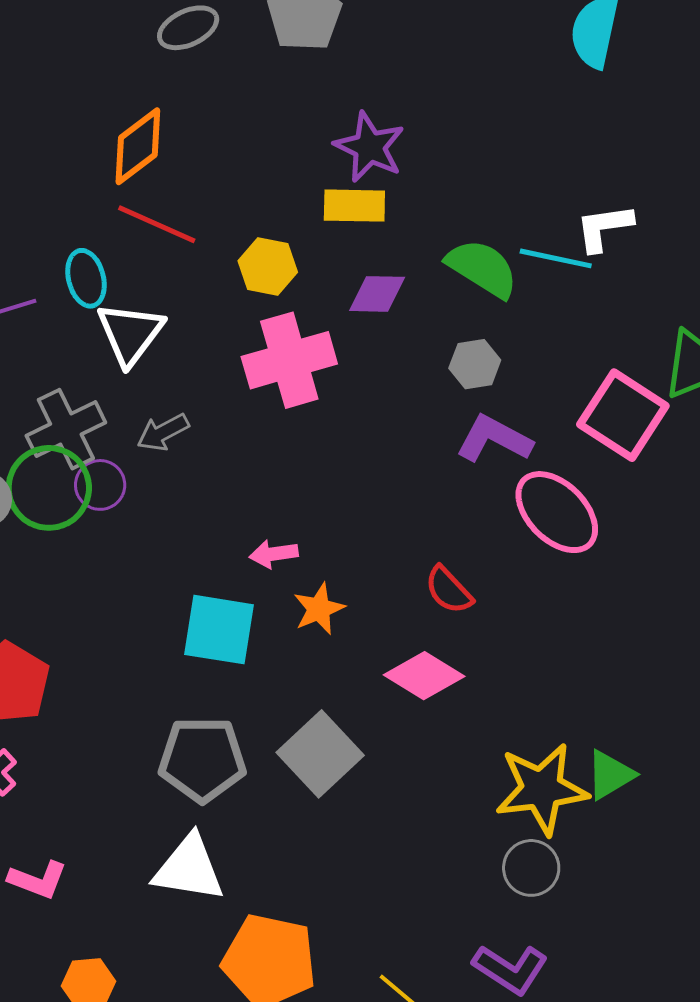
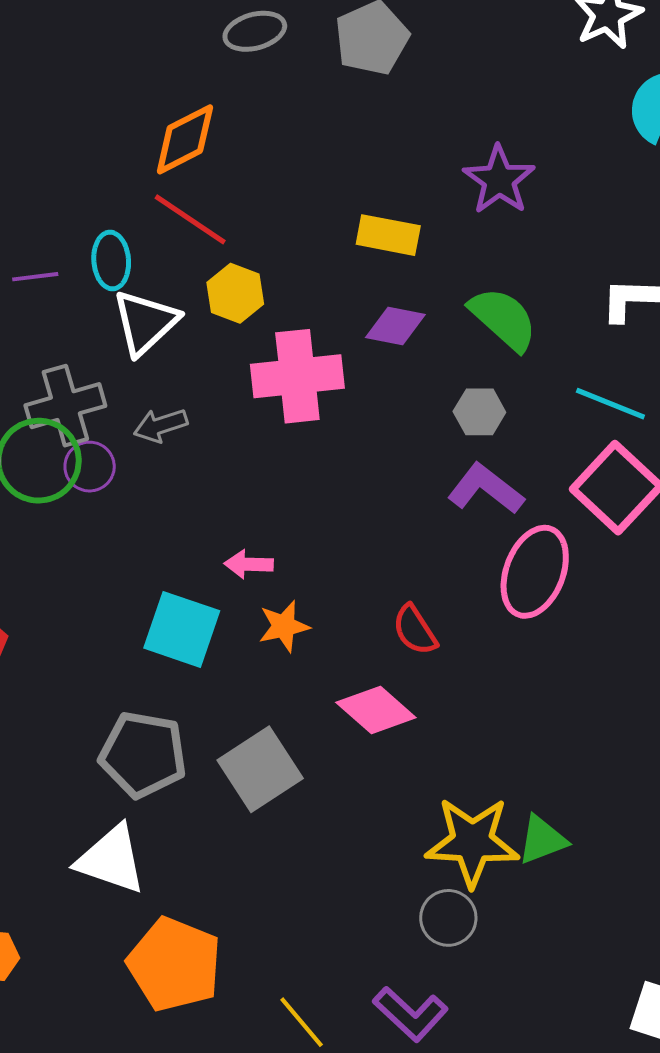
purple star: (370, 147) -> (499, 180), moved
cyan line: (556, 258) -> (610, 404), moved
yellow hexagon: (268, 267) -> (235, 293), moved
pink ellipse: (557, 512) -> (535, 572), turned 56

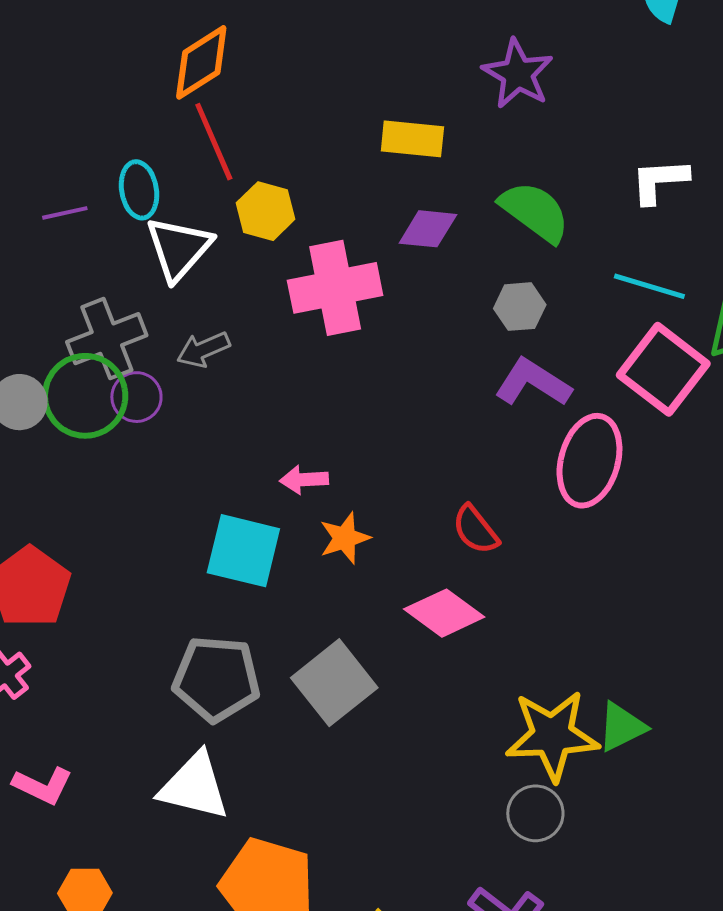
red line: (190, 219) -> (214, 142), turned 38

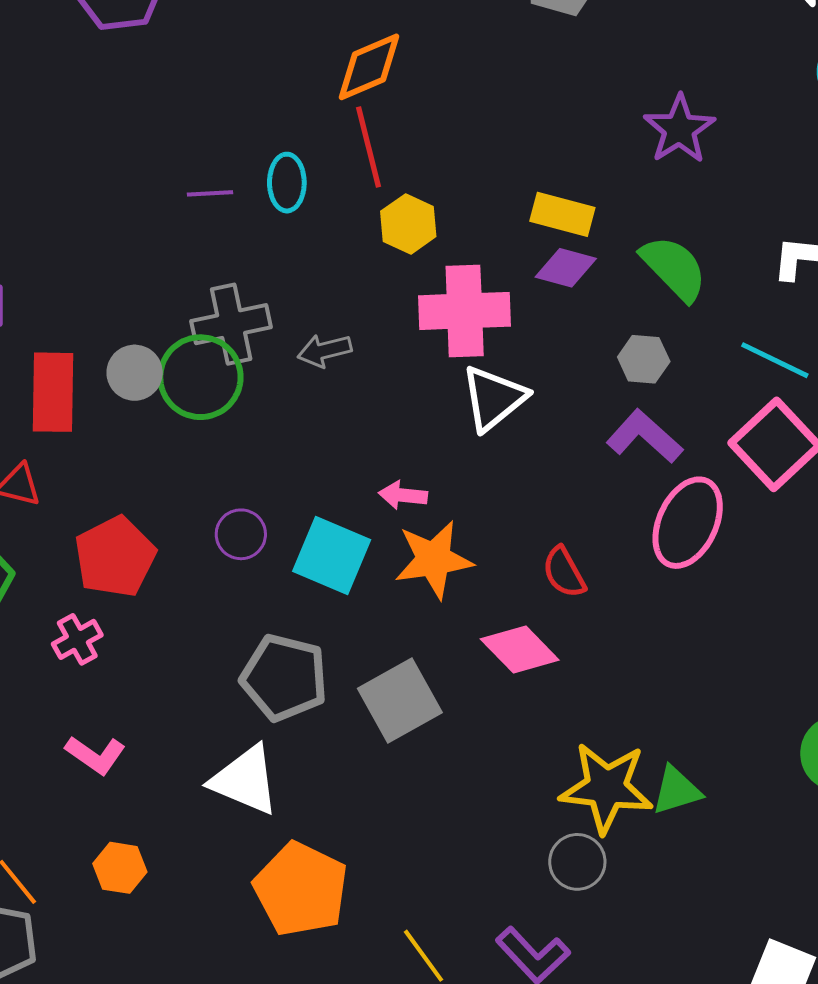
yellow rectangle: (412, 139) -> (562, 214), moved
white triangle: (179, 248) -> (494, 398), moved
purple circle: (136, 397) -> (241, 534), moved
orange star: (345, 538) -> (434, 559), size x1.5

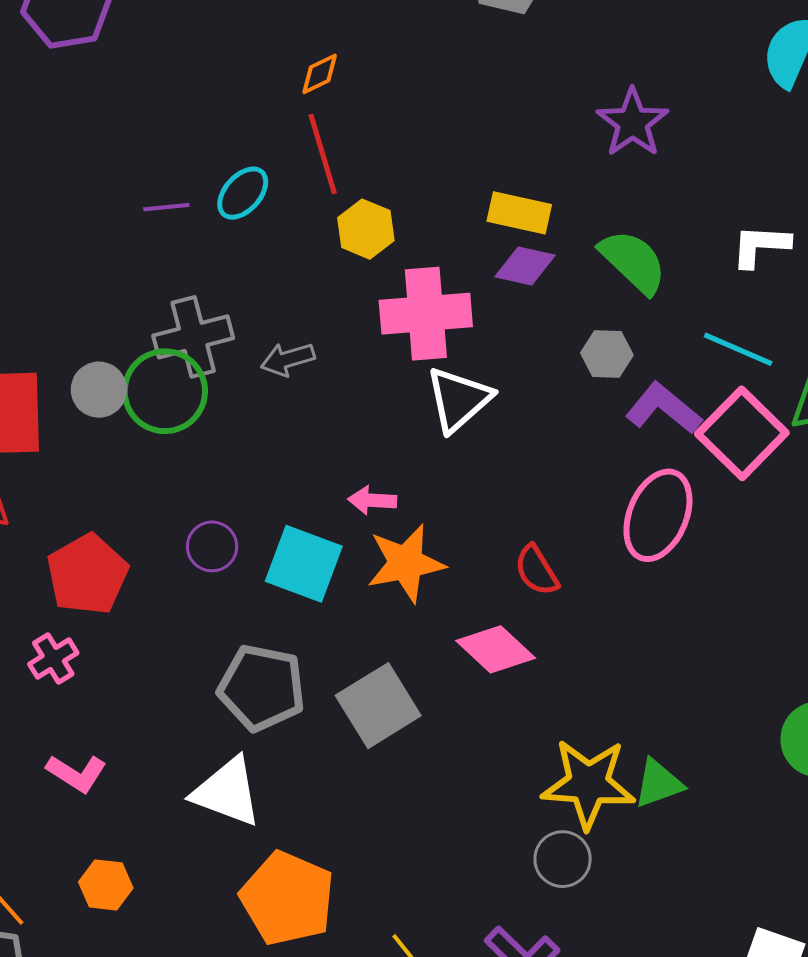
orange diamond: (369, 67) -> (320, 74), size x0.6
cyan ellipse: (287, 183) -> (243, 193), turned 44
purple L-shape: (644, 436) -> (664, 408), moved

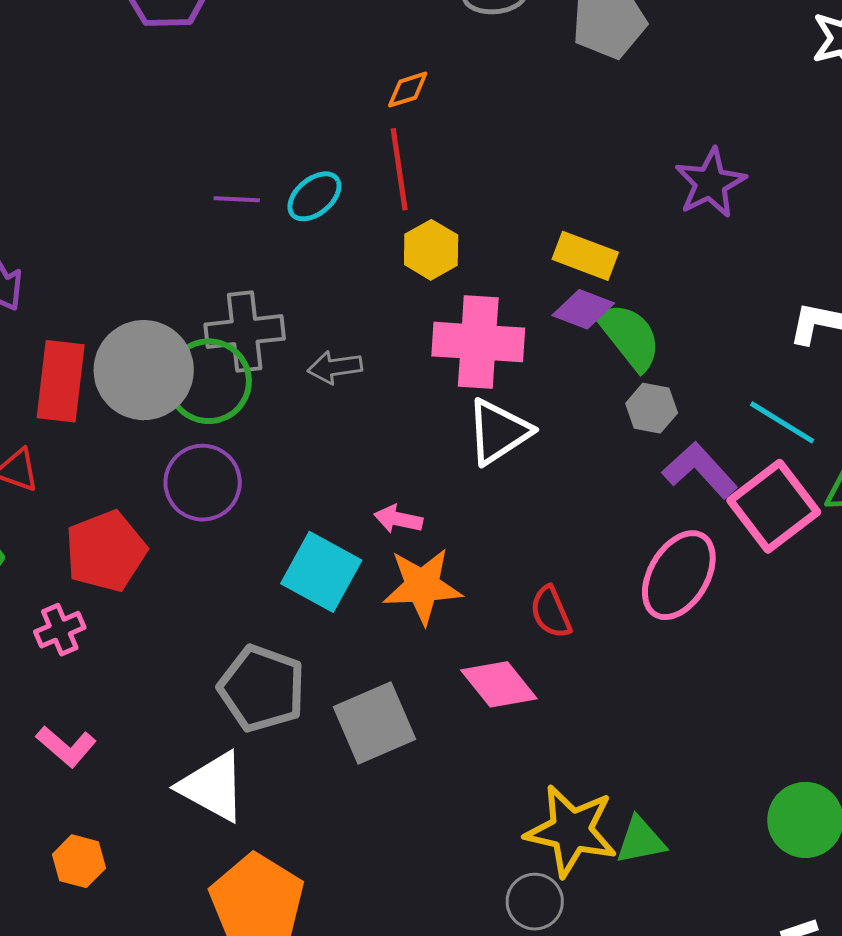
green semicircle: (633, 262) -> (629, 336), moved
gray circle: (99, 390) -> (144, 370), size x1.8
purple circle: (212, 546) -> (203, 483), moved, size x1.5

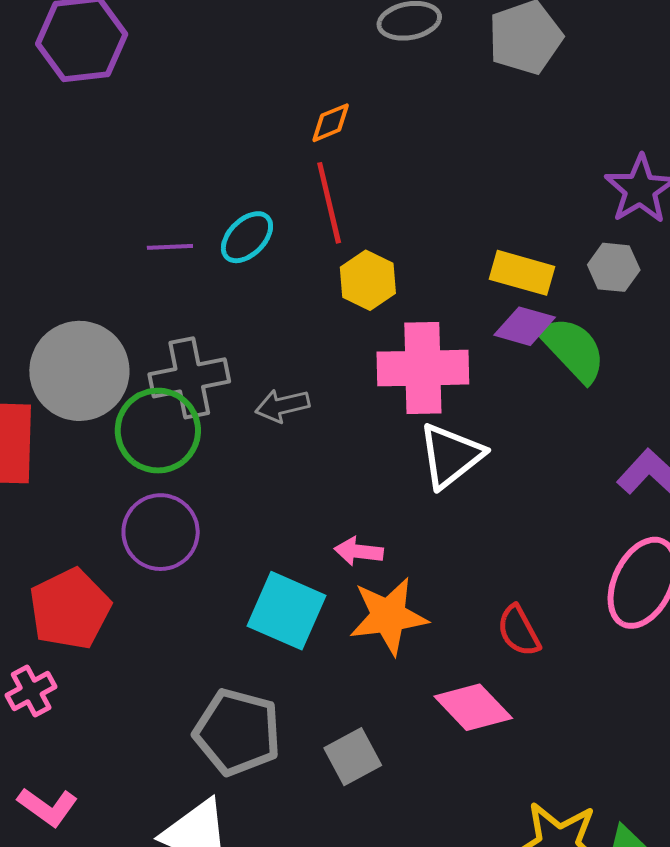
gray circle: (144, 370) -> (79, 371), moved
gray hexagon: (652, 408) -> (614, 267), moved
gray square: (375, 723) -> (353, 757), size x0.7

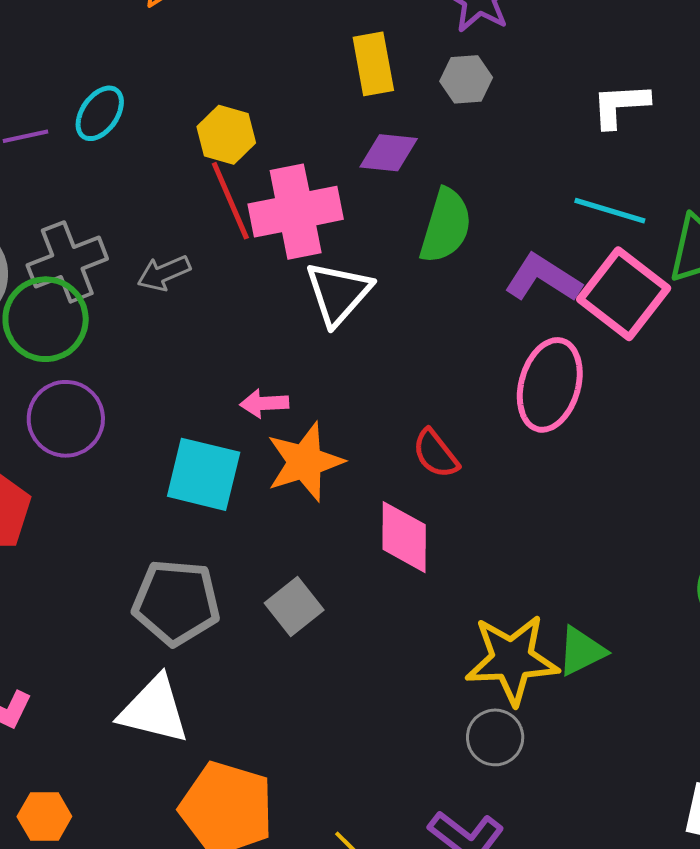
red line: (329, 203) -> (230, 201), moved
yellow rectangle: (522, 273) -> (373, 64), moved, turned 74
green semicircle: (573, 349) -> (446, 226), moved, turned 70
pink diamond: (473, 707) -> (404, 537), turned 54

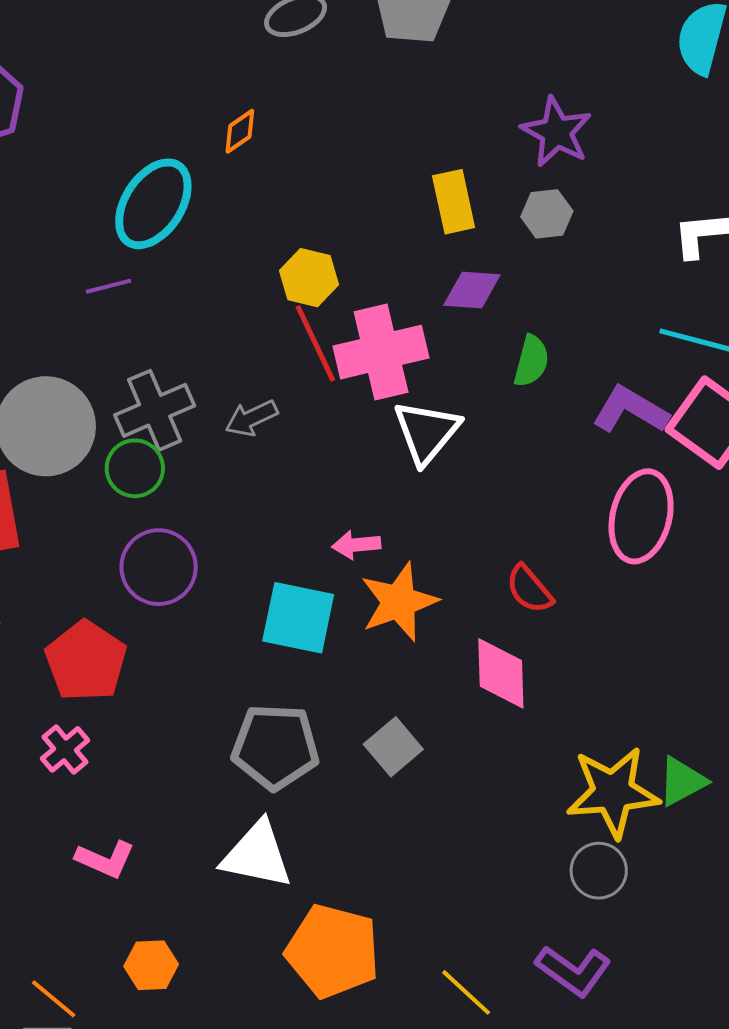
cyan ellipse: (100, 113) -> (153, 204), moved, size x1.6
green semicircle: (446, 226) -> (531, 361), size x0.7
green circle: (46, 319) -> (135, 468), size x0.7

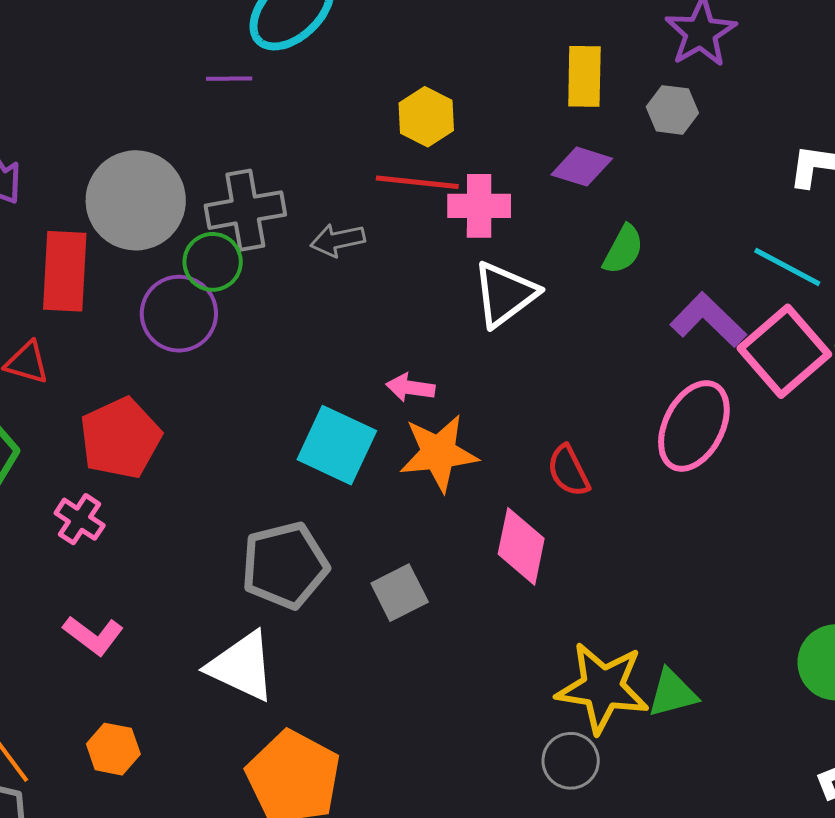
red line: (315, 343) -> (417, 182), turned -72
pink cross: (381, 352) -> (479, 206), size x0.7
purple circle: (159, 567) -> (179, 314), moved
gray pentagon: (275, 747) -> (285, 565), turned -30
pink cross: (65, 749) -> (80, 519), turned -30

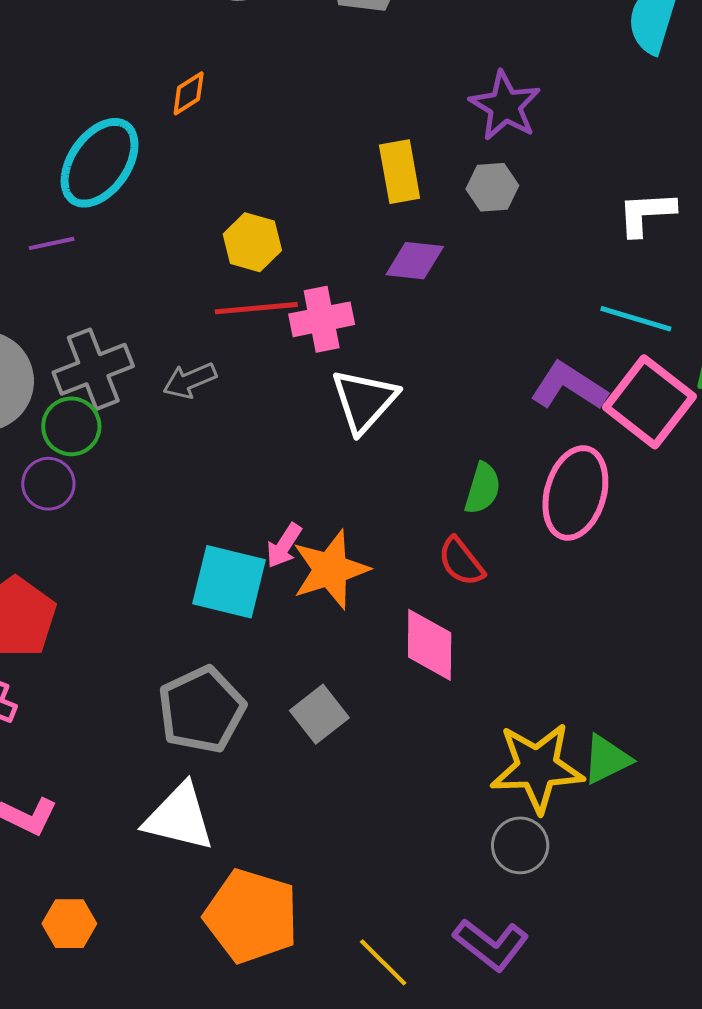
green semicircle: (623, 249) -> (483, 488), moved
purple circle: (179, 314) -> (48, 484), size x0.7
pink arrow: (410, 388) -> (284, 546), moved, turned -54

